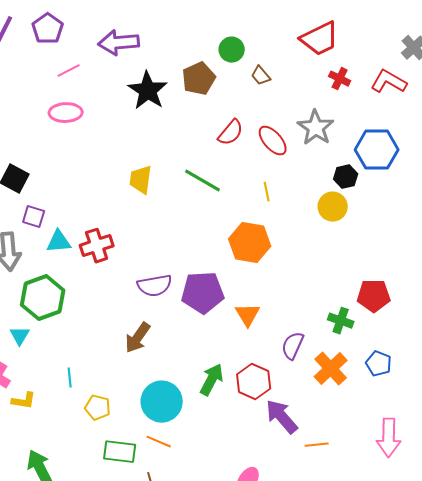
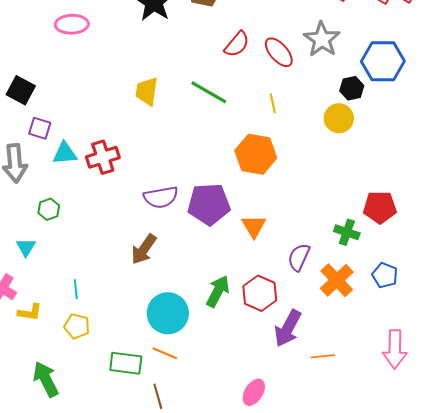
green hexagon: (43, 298) -> (49, 209), size x0.5
yellow pentagon: (98, 408) -> (77, 326), moved
purple arrow: (282, 417) -> (288, 328), turned -111

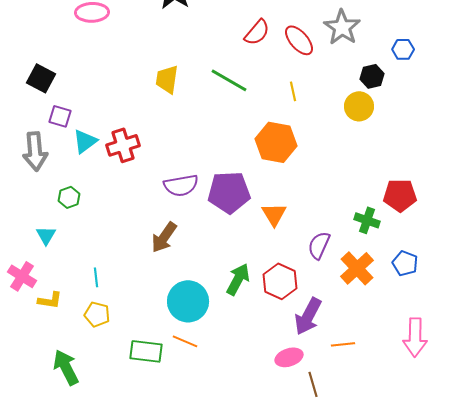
blue hexagon: (383, 61) -> (403, 49), size x0.5
cyan triangle: (65, 153) -> (85, 141), turned -32
pink ellipse: (254, 392) -> (289, 357), moved, turned 40
brown line: (158, 396) -> (313, 384), moved

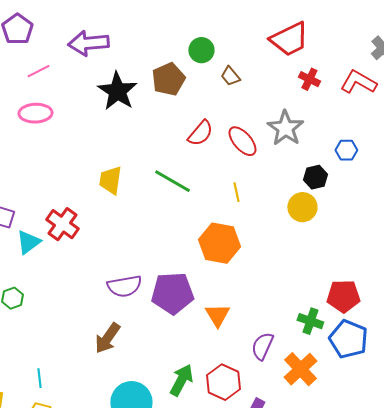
red cross: (123, 145) -> (62, 224), moved, turned -36
blue pentagon: (405, 263) -> (348, 339), moved, size x1.5

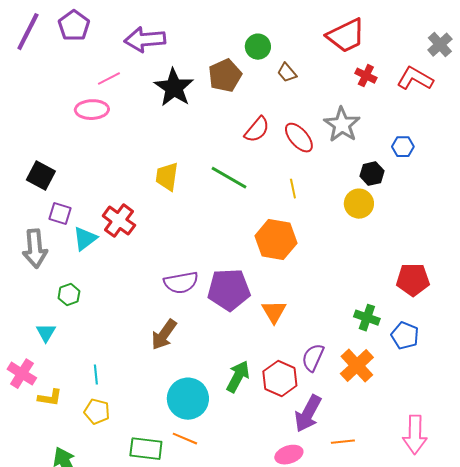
pink line: (38, 71) -> (109, 79), moved
red pentagon: (343, 296) -> (413, 280), moved
blue pentagon: (348, 339) -> (405, 336), size x0.7
purple semicircle: (262, 346) -> (313, 358), moved

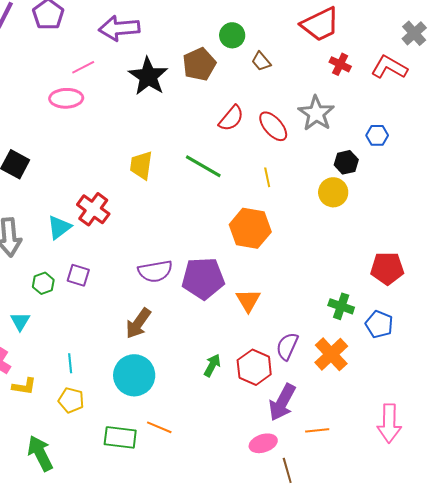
purple square: (60, 214) -> (78, 275), moved
green arrow: (238, 377) -> (212, 365), size x0.7
cyan circle: (188, 399) -> (134, 375), moved

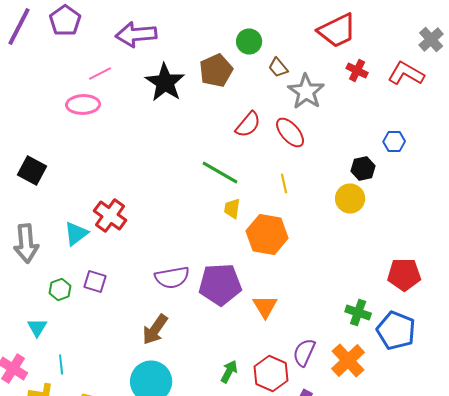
gray star: (316, 113) -> (306, 92), moved
yellow trapezoid: (141, 165) -> (232, 208), moved, size x0.7
blue pentagon: (379, 324) -> (396, 330), size x1.4
cyan line: (70, 363) -> (61, 364), moved

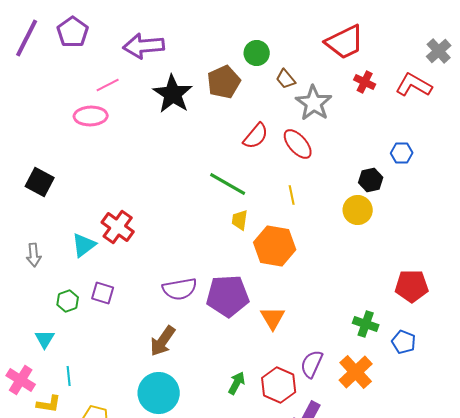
gray arrow: (26, 244) -> (34, 255), size x0.6
blue pentagon: (396, 330) -> (404, 342), size x0.6

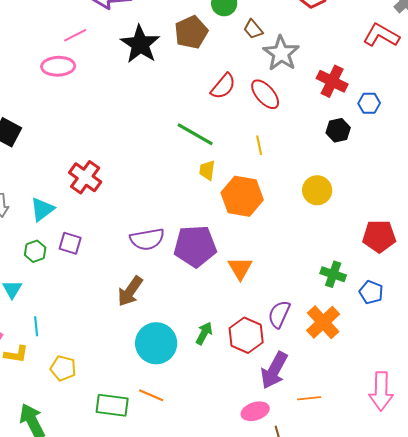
red cross: (365, 82) -> (332, 81), moved, size x1.4
yellow circle: (358, 210) -> (317, 190), moved
cyan triangle: (84, 245) -> (42, 209), moved
cyan circle: (159, 393) -> (156, 343), moved

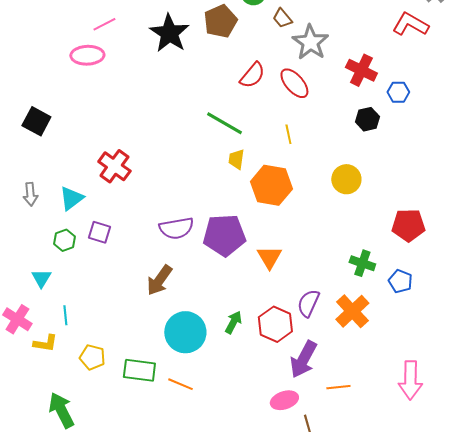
green rectangle: (112, 405) -> (139, 370), moved

